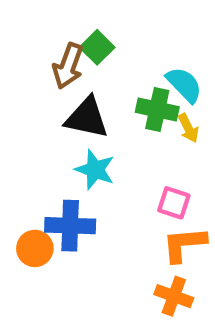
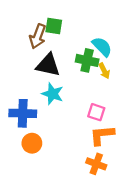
green square: (97, 47) -> (54, 26), turned -36
blue cross: (70, 226) -> (23, 113), moved
orange circle: (35, 248) -> (32, 143), moved

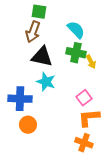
green square: (54, 26) -> (39, 12), moved
cyan semicircle: (102, 47) -> (76, 30), moved
pink square: (96, 112) -> (84, 98), turned 35

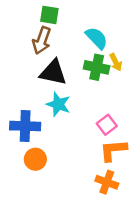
yellow arrow: (91, 62) -> (116, 62), moved

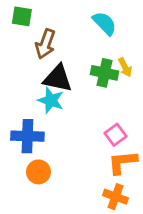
green square: (49, 15) -> (22, 16), moved
cyan semicircle: (97, 38) -> (104, 23), moved
cyan star: (58, 104) -> (51, 100), moved

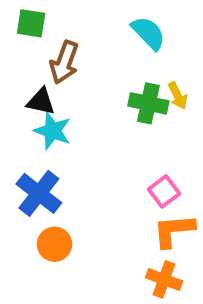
black triangle: (58, 78) -> (41, 101), moved, size x0.7
cyan star: (51, 100) -> (53, 131), moved
blue cross: (27, 136) -> (39, 193), turned 36

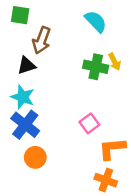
black triangle: (41, 101) -> (26, 65), turned -30
cyan star: (53, 131) -> (23, 97), moved
pink square: (164, 191) -> (89, 123), moved

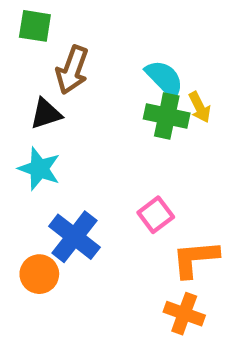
cyan semicircle: (96, 21) -> (164, 79), moved
blue cross: (25, 125) -> (74, 237), moved
orange circle: (35, 157) -> (39, 274), moved

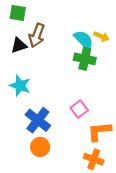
yellow arrow: (200, 107) -> (102, 36), moved, turned -40
black triangle: (46, 114) -> (19, 45), moved
orange circle: (39, 274) -> (40, 147), moved

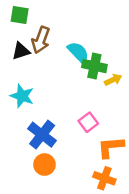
yellow arrow: (102, 36) -> (113, 80), moved, turned -48
cyan semicircle: (84, 40) -> (78, 52), moved

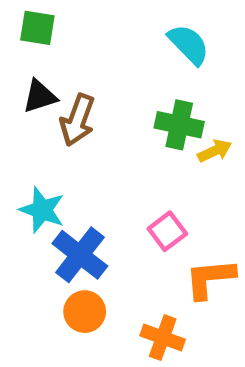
brown arrow: (41, 40) -> (78, 120), moved
cyan semicircle: (78, 52) -> (189, 44), moved
cyan star: (22, 96) -> (42, 210), moved
orange cross: (104, 178) -> (163, 338), moved

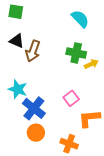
black triangle: (40, 96) -> (17, 41), turned 42

